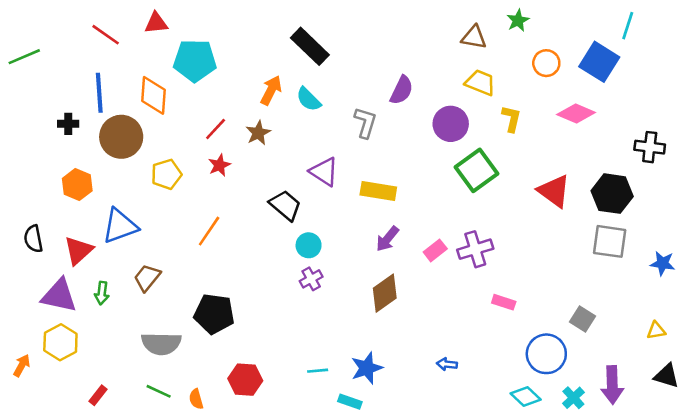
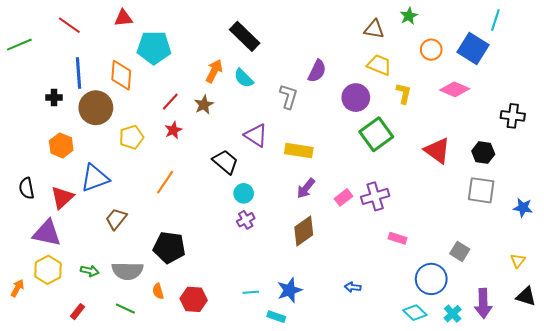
red line: (106, 35) -> (69, 25), moved
black hexagon: (612, 194) -> (483, 153), size x0.7
green arrow: (102, 293) -> (90, 271), moved, turned -84
yellow triangle: (656, 331) -> (518, 261), turned -42
orange semicircle: (196, 399) -> (158, 291), moved

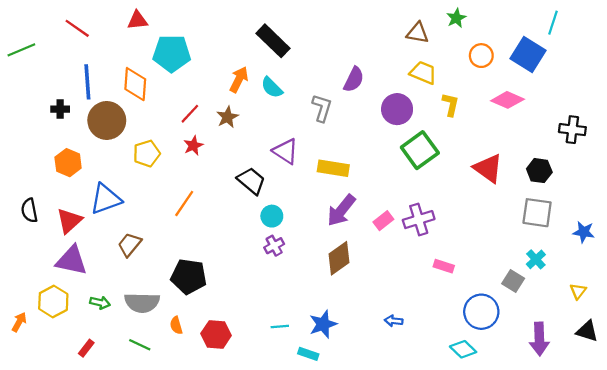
purple arrow: (306, 188) -> (341, 210), size x1.4
purple triangle: (47, 233) -> (71, 260), moved
cyan cross: (453, 314) -> (536, 259), moved

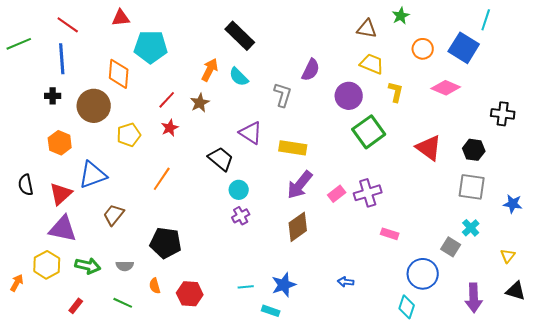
blue line: (87, 82) -> (62, 59), moved
green arrow: (100, 303) -> (88, 266), size x1.4
gray semicircle: (142, 303) -> (125, 266), size x0.6
cyan diamond: (463, 349) -> (407, 307), turned 65

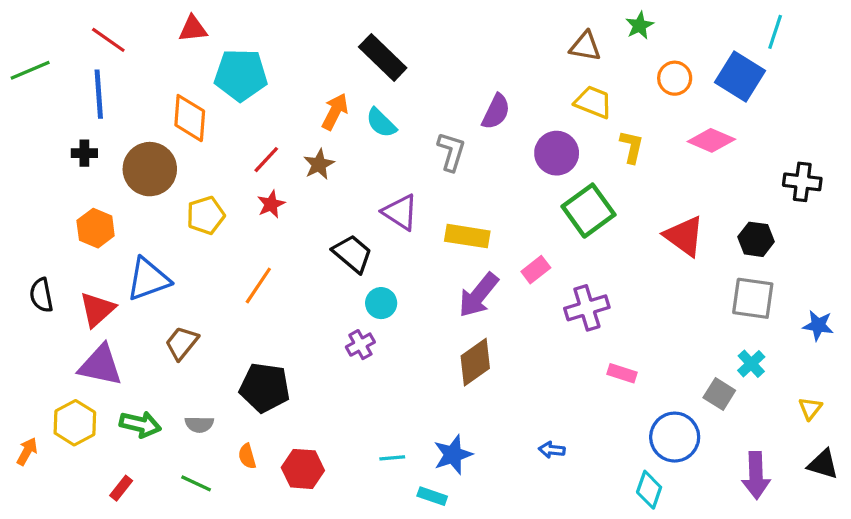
pink rectangle: (337, 194) -> (536, 270), moved
purple cross: (241, 216) -> (360, 345), moved

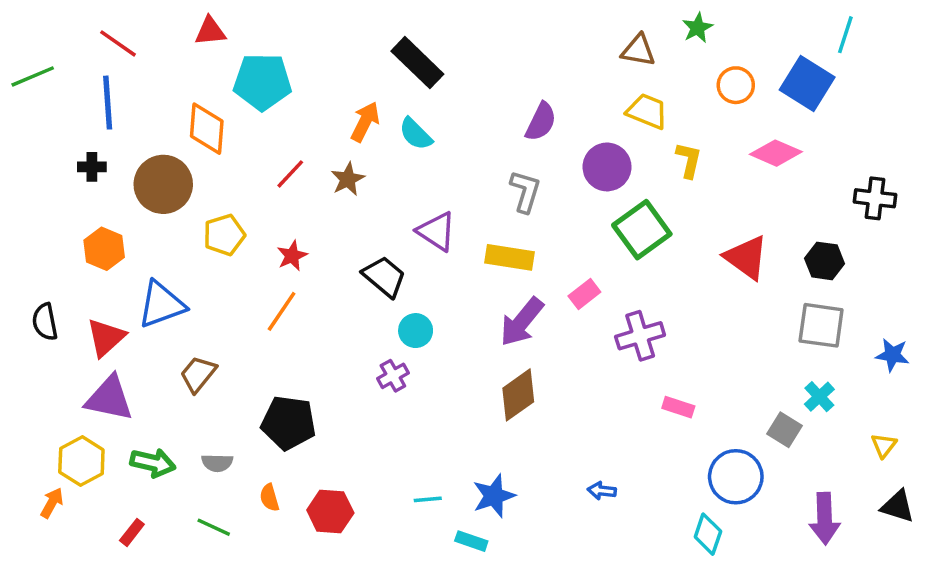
gray L-shape: (451, 152) -> (525, 191), moved
red star: (271, 204) -> (292, 256), moved
orange arrow: (27, 451) -> (52, 503), moved

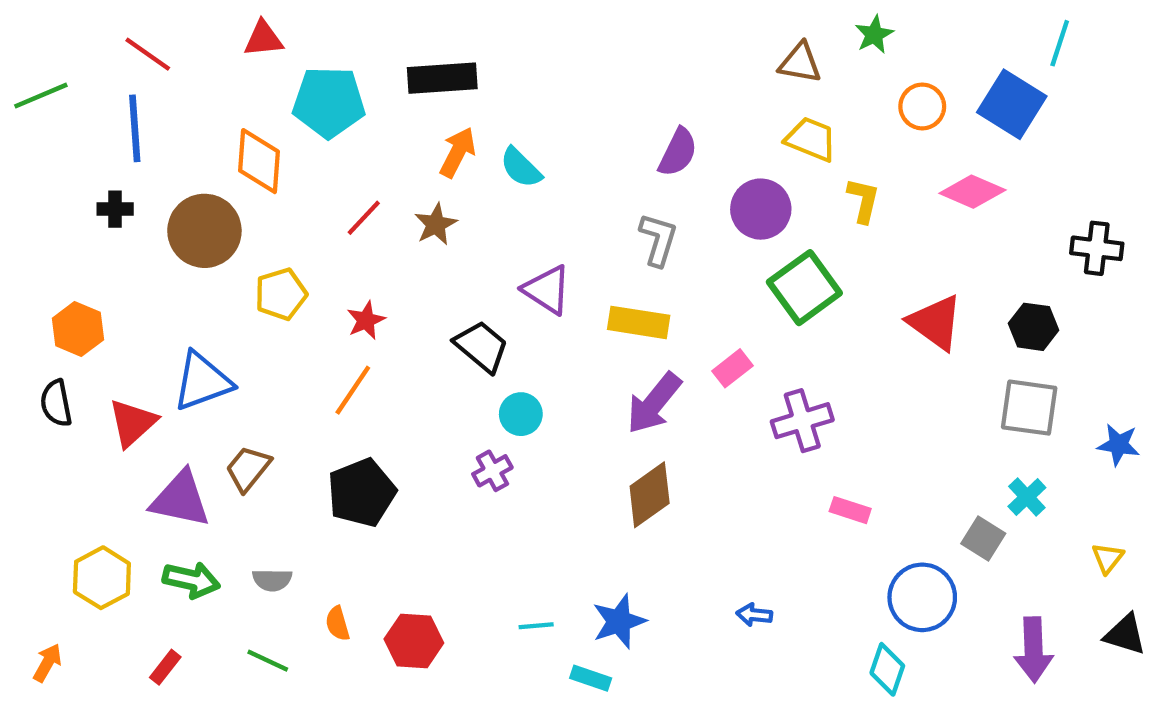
black rectangle: (417, 63) -> (442, 78), moved, turned -48
orange hexagon: (104, 249) -> (78, 329), moved
purple triangle: (109, 398) -> (180, 499), moved
black pentagon: (289, 423) -> (362, 493), moved, turned -30
orange arrow: (52, 503) -> (47, 663), moved

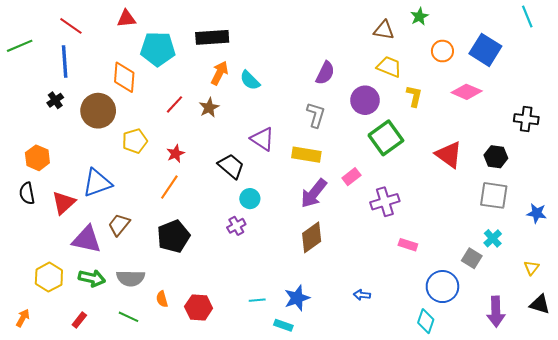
cyan line: (1060, 43) -> (527, 16), moved, turned -40
black cross: (115, 209) -> (55, 100), turned -35
gray semicircle: (272, 580) -> (131, 278), size x1.5

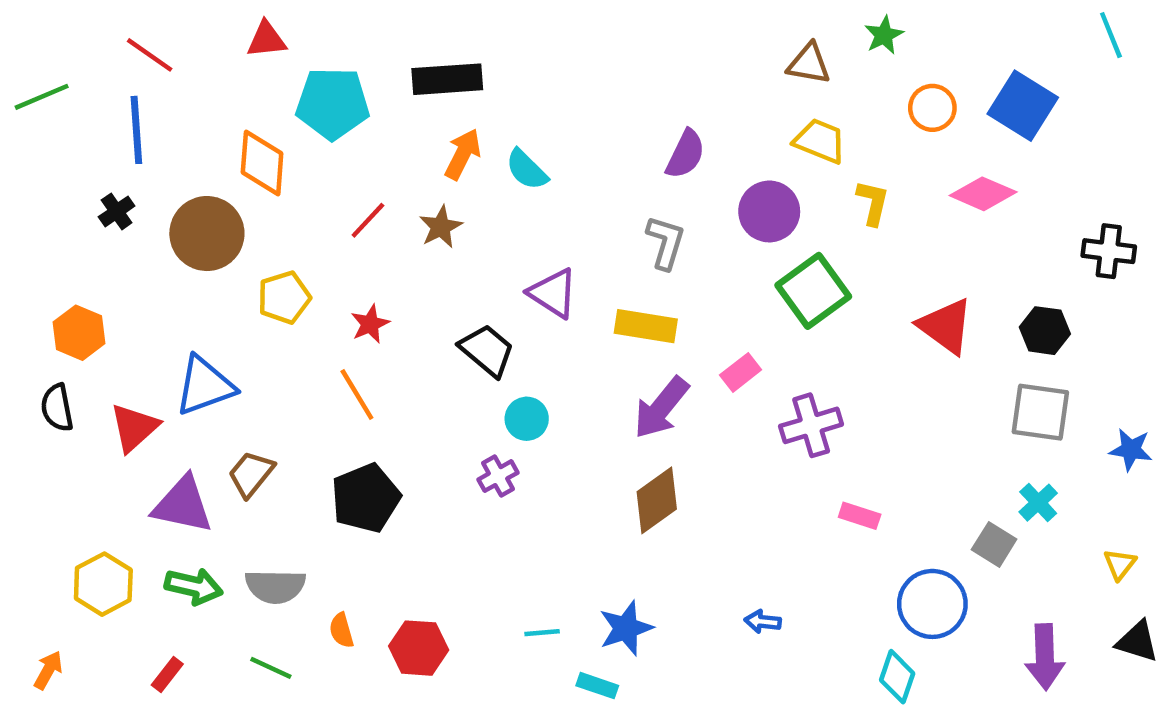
orange line: (169, 187) -> (357, 394), turned -65

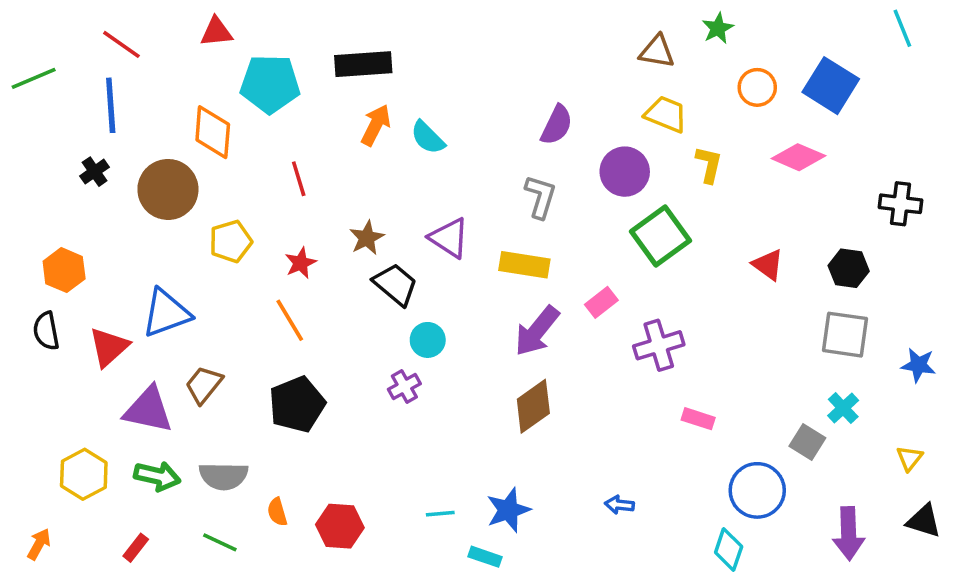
red line: (368, 220) -> (299, 179), turned -60
brown star: (441, 227) -> (367, 238), moved
red triangle: (946, 326) -> (768, 265), size x0.7

